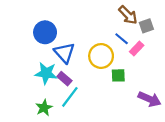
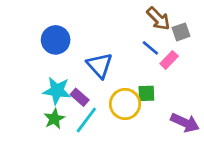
blue triangle: (64, 53) -> (100, 65), moved
yellow circle: (101, 56) -> (125, 104), moved
green star: (44, 108) -> (54, 119), moved

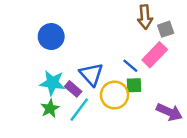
brown arrow: (158, 19) -> (145, 17), turned 40
blue line: (150, 48) -> (130, 66), moved
pink rectangle: (169, 60) -> (155, 55), size x1.5
blue triangle: (100, 65) -> (91, 74), moved

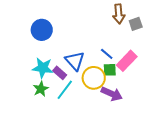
pink rectangle: (155, 55) -> (127, 61), moved
purple arrow: (169, 112) -> (112, 94), moved

